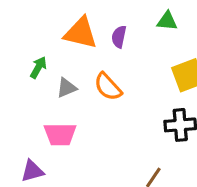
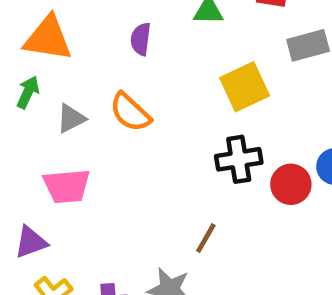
orange triangle: (81, 33) -> (48, 38), moved

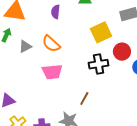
red circle: (291, 184) -> (122, 52), moved
pink trapezoid: (67, 186) -> (52, 72), moved

